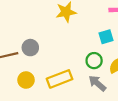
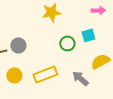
green circle: (94, 61) -> (67, 43), moved

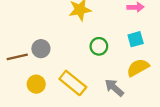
cyan square: (88, 35) -> (136, 39), moved
yellow rectangle: (45, 74) -> (73, 83), turned 60

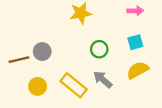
gray arrow: (114, 88) -> (103, 79), moved

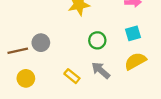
yellow rectangle: (74, 85) -> (72, 76), size x0.6
yellow circle: (38, 86) -> (26, 78), moved

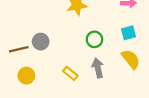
yellow semicircle: (135, 61) -> (131, 59), turned 80
gray arrow: (101, 70) -> (98, 68), turned 36

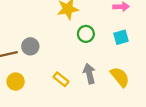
green circle: (94, 39) -> (86, 34), moved
yellow semicircle: (131, 59) -> (120, 77), moved

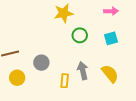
gray circle: (30, 46) -> (41, 63), moved
yellow rectangle: (61, 79) -> (65, 81), moved, turned 56

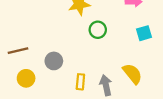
cyan square: (111, 38) -> (144, 33), moved
gray arrow: (83, 71) -> (106, 85), moved

